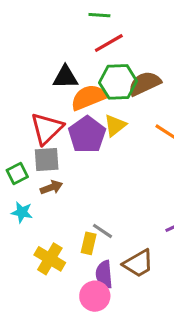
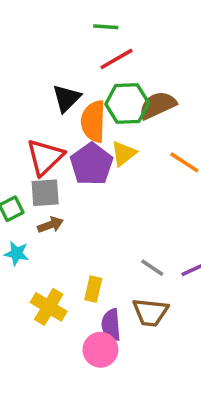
black triangle: (65, 77) -> (67, 98), turned -44
orange semicircle: (89, 97) -> (93, 121), turned -66
gray line: (103, 231) -> (152, 268), moved
brown trapezoid: (138, 263) -> (150, 312), turned 36

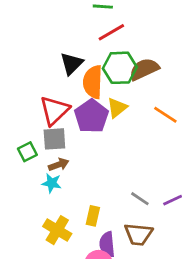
cyan star: (17, 253) -> (52, 183), moved

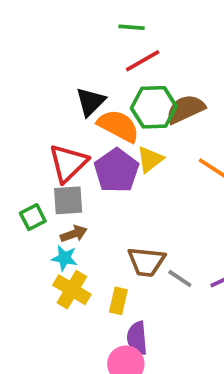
orange semicircle: (93, 82) -> (118, 126), turned 116
yellow cross: (57, 230) -> (72, 290), moved
brown trapezoid: (138, 234) -> (146, 262), moved

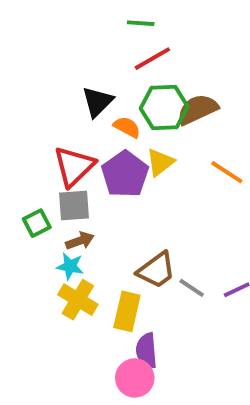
orange semicircle: (118, 126) -> (127, 127), size x0.6
brown trapezoid: (146, 262) -> (156, 270), turned -42
yellow rectangle: (118, 301) -> (127, 311), size x1.4

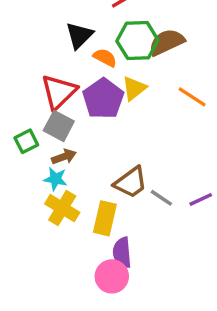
gray square: (74, 205) -> (59, 126), turned 32

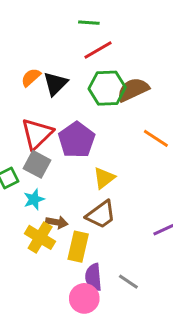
orange semicircle: (105, 58) -> (31, 77), moved, turned -70
yellow triangle: (134, 88) -> (104, 178), moved
brown arrow: (64, 157) -> (57, 222), moved, turned 30
cyan star: (55, 179) -> (34, 199), moved, turned -30
gray line: (161, 198) -> (128, 282), moved

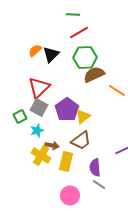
brown semicircle: (133, 90) -> (94, 74), moved
purple pentagon: (77, 140) -> (67, 110), moved
purple semicircle: (93, 277) -> (95, 168), moved

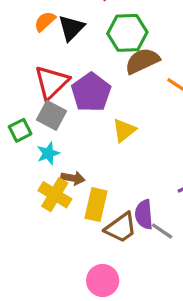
purple pentagon: (67, 110) -> (91, 92), moved
brown trapezoid: (81, 140) -> (121, 228), moved
gray line: (99, 184) -> (162, 231), moved
pink circle: (70, 196) -> (103, 281), moved

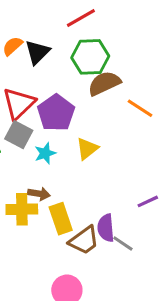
cyan star: (48, 153) -> (45, 153), moved
yellow cross: (55, 195) -> (22, 209), turned -32
yellow rectangle: (96, 205) -> (61, 219), turned -32

